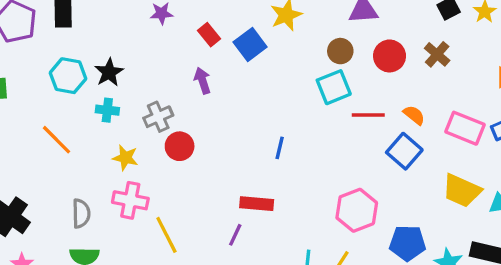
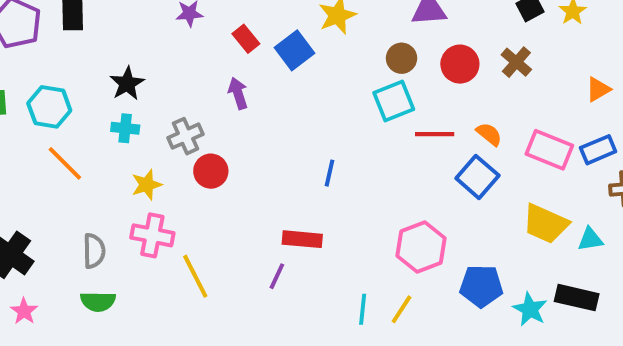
cyan hexagon: (68, 76) -> (49, 107), moved
yellow star: (125, 158) -> (147, 185), turned -30

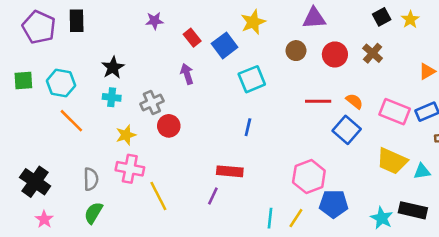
cyan square: (394, 101) -> (252, 79), moved
blue pentagon: (481, 286) -> (334, 204), moved
green semicircle: (98, 301) -> (93, 213), turned 120

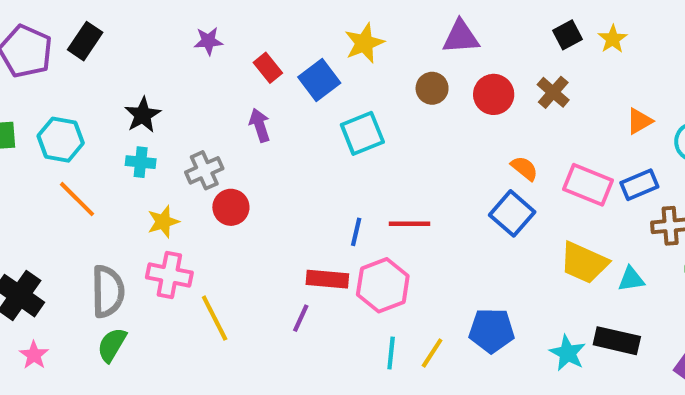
black rectangle: (77, 21) -> (85, 41), turned 35
red line: (318, 101) -> (409, 224), moved
blue line: (248, 127) -> (356, 232), moved
pink hexagon: (309, 177) -> (383, 285), moved
gray semicircle: (91, 179) -> (108, 291), size x1.4

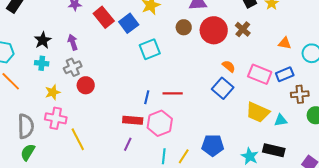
red rectangle: (268, 68) -> (104, 17), size x1.5
red circle: (494, 94) -> (214, 30), size x1.4
orange triangle: (639, 121) -> (285, 43), turned 40
purple arrow: (260, 125) -> (73, 42), moved
purple line: (301, 318) -> (128, 144), moved

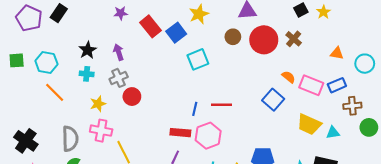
orange semicircle: (229, 66) -> (289, 77), moved

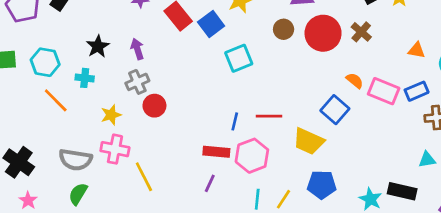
cyan cross: (87, 74) -> (85, 78), moved
yellow trapezoid: (309, 124) -> (309, 141), moved
cyan triangle: (333, 133) -> (427, 160), moved
gray semicircle: (70, 139) -> (75, 160), turned 100

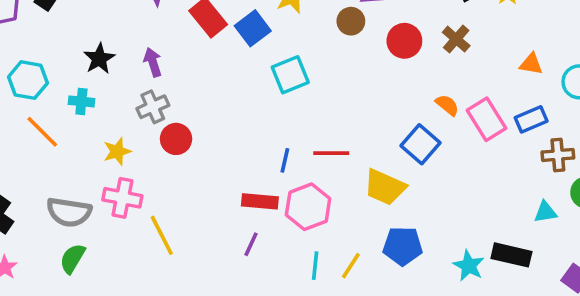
brown circle: (284, 29) -> (351, 21), moved
red circle: (323, 33) -> (404, 41), size x0.7
pink rectangle: (384, 91) -> (486, 119), turned 36

